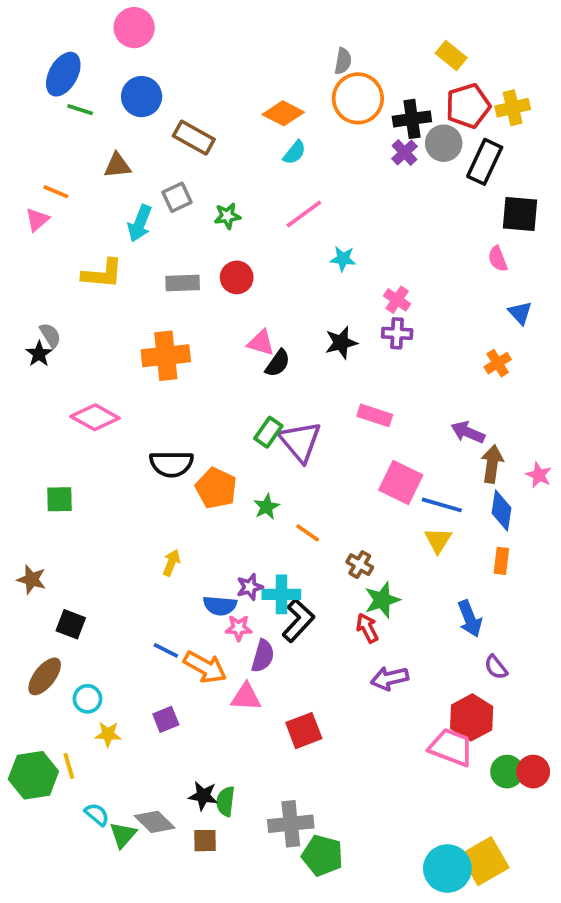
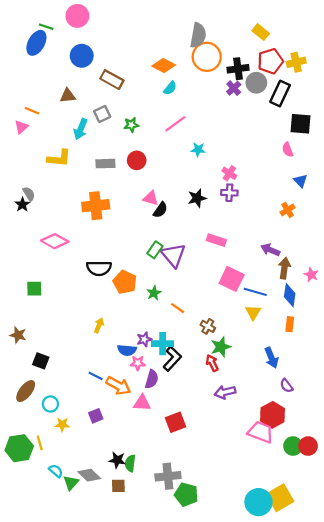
gray semicircle: (343, 61) -> (198, 35), size x1.6
green line: (80, 110) -> (46, 27), moved

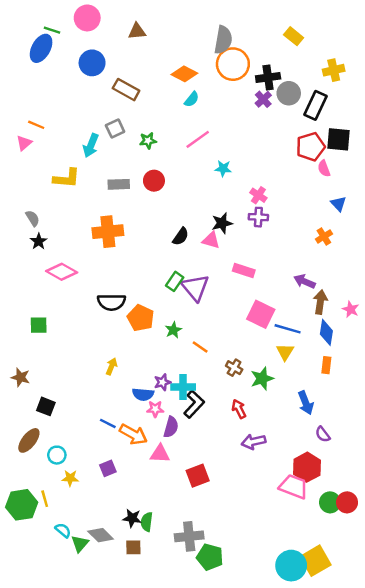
red pentagon: (270, 61) -> (311, 147), moved
brown triangle: (68, 96) -> (137, 31), moved
pink triangle: (151, 198) -> (211, 240), moved
black star: (22, 205) -> (39, 241), moved
green star: (221, 347) -> (262, 379), moved

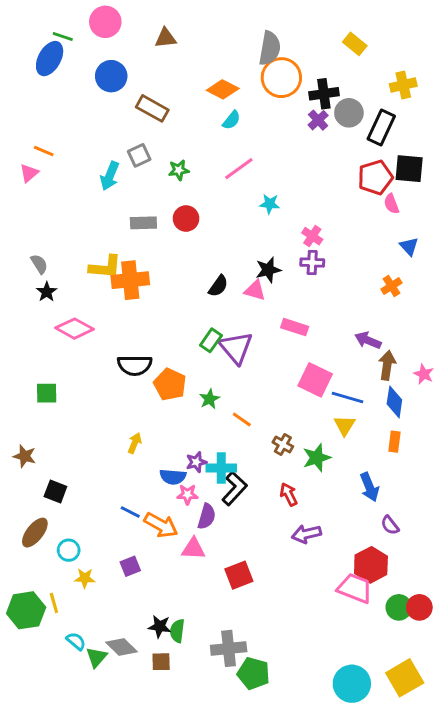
yellow L-shape: (67, 178) -> (105, 267), moved
yellow square: (315, 561) -> (405, 678), moved

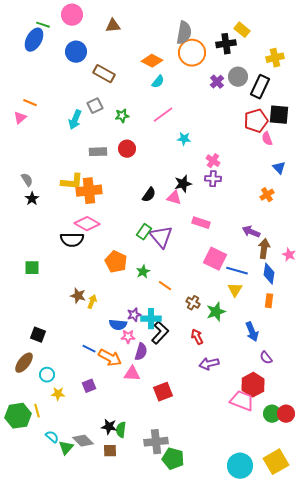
black cross: (324, 94) -> (226, 44), moved
pink diamond: (74, 329) -> (87, 224), moved
black semicircle: (135, 365) -> (72, 240), moved
brown star: (25, 456) -> (78, 296), moved

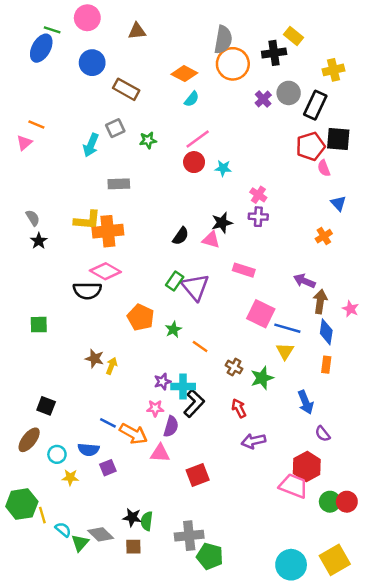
red circle: (127, 149) -> (194, 162), moved
blue semicircle: (118, 325) -> (89, 450), moved
yellow line: (37, 411) -> (42, 515), moved

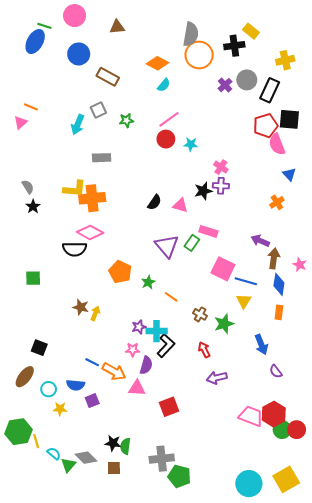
pink semicircle: (324, 168) -> (277, 144), size x1.5
black star: (222, 223) -> (203, 191), moved
green rectangle: (175, 281) -> (192, 243), moved
red hexagon: (307, 466) -> (274, 414), moved

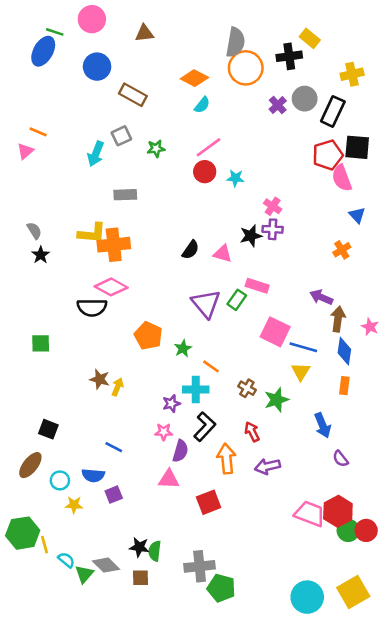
cyan cross: (157, 331) -> (196, 389), moved
orange arrow: (114, 371) -> (226, 459), moved, turned -125

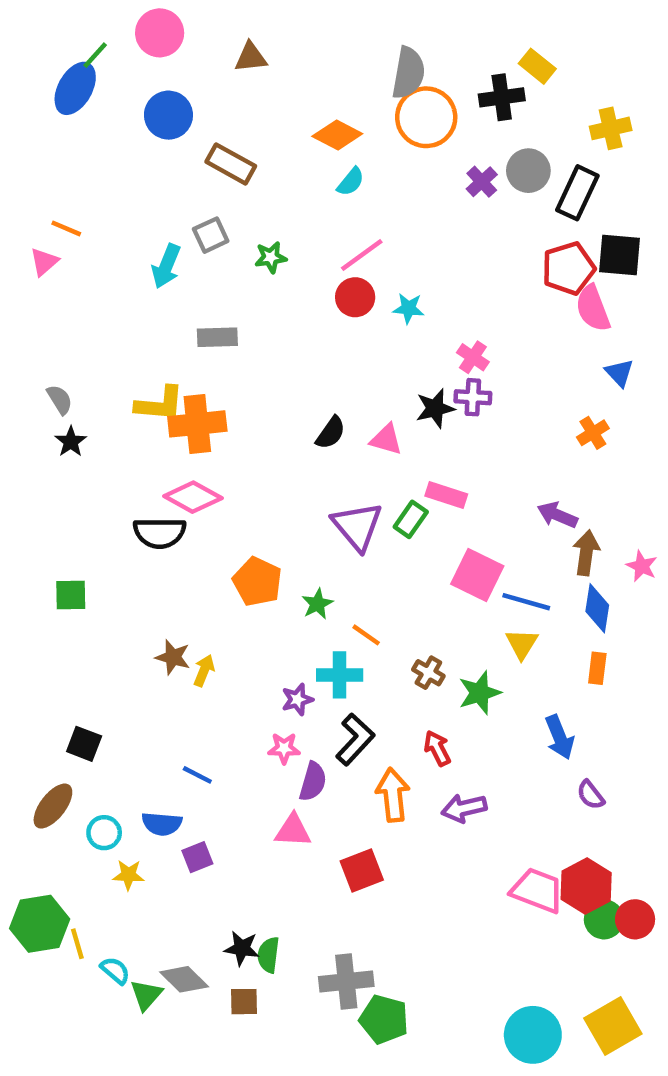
green line: (55, 32) -> (95, 55), turned -66

